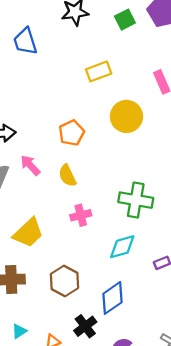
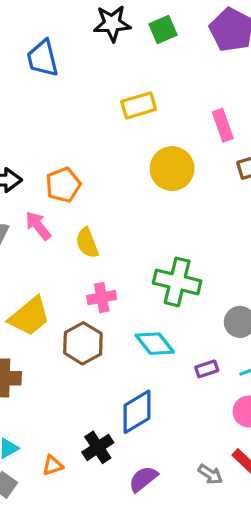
green square: (125, 20) -> (163, 30), moved
orange pentagon: (72, 133) -> (63, 185), moved
cyan diamond: (122, 247) -> (155, 344), turned 64
brown hexagon: (64, 281) -> (83, 343), moved

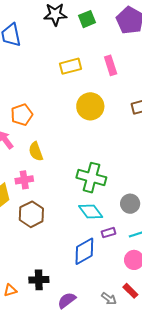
pink rectangle: (223, 125) -> (111, 65), moved
pink cross: (102, 298) -> (24, 180), moved
cyan diamond: (155, 344) -> (91, 212), moved
blue diamond: (137, 412) -> (84, 251), moved
black cross: (98, 447) -> (39, 280), turned 30

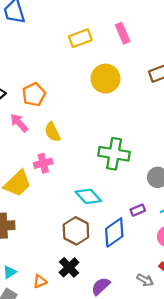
cyan diamond: (91, 212) -> (88, 196), moved
brown hexagon: (31, 214) -> (76, 231), moved
black cross: (39, 280) -> (69, 267), turned -36

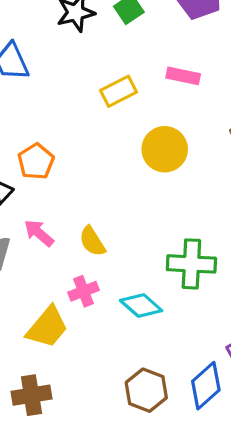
pink rectangle: (123, 33) -> (183, 76), turned -48
orange pentagon: (34, 94) -> (36, 161), moved
cyan diamond: (88, 196) -> (141, 306), moved

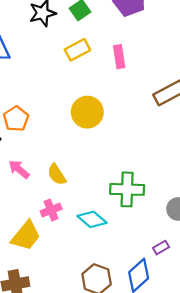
pink rectangle: (183, 76) -> (119, 57), turned 70
yellow rectangle: (119, 91) -> (77, 50), moved
yellow circle: (165, 149) -> (87, 112), moved

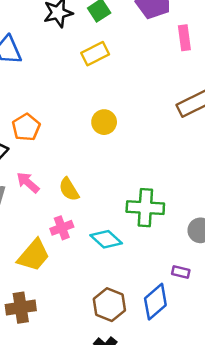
pink rectangle: (119, 57) -> (184, 38), moved
yellow circle: (87, 112) -> (104, 122), size x0.7
purple rectangle: (161, 248) -> (181, 272), turned 42

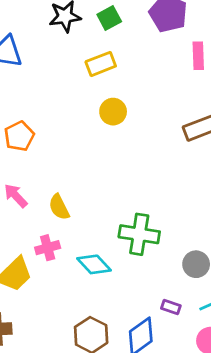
yellow circle: (104, 122) -> (113, 112), moved

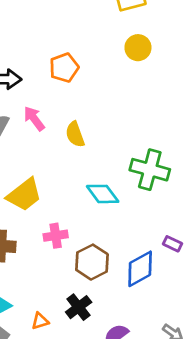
orange pentagon: (19, 136) -> (64, 68), moved
pink cross: (48, 248) -> (56, 236), moved

